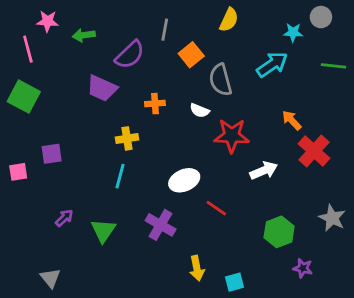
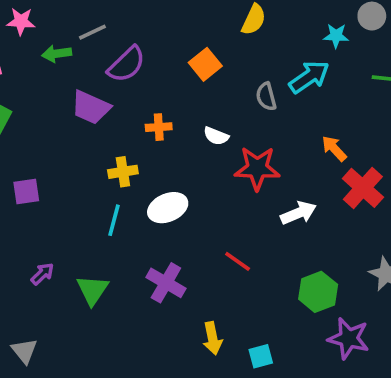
gray line: (165, 30) -> (92, 32), moved, turned 55
green arrow: (84, 35) -> (57, 54), moved
gray semicircle: (221, 80) -> (266, 97), moved, size x0.7
white ellipse: (184, 180) -> (168, 208), moved
purple star: (303, 268) -> (349, 338), size x1.6

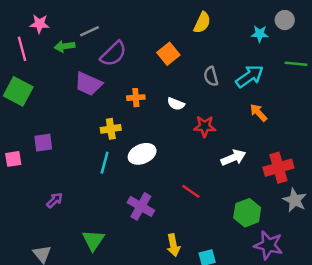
cyan arrow: (309, 77) -> (250, 76), moved
red star: (257, 168) -> (205, 126), size x0.7
red cross: (363, 188) -> (278, 168), moved, turned 32
green triangle: (92, 290) -> (93, 240), moved

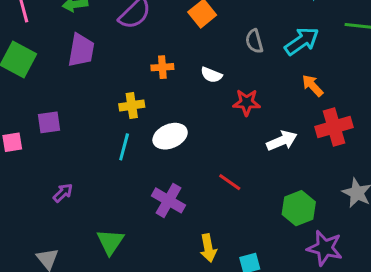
purple trapezoid: (88, 84) -> (81, 50), moved, turned -104
red cross: (278, 168) -> (334, 127), moved

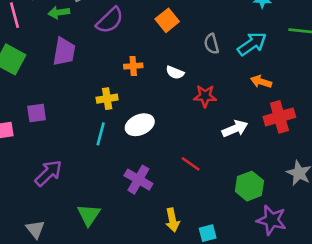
orange arrow: (313, 86) -> (261, 82), turned -30
purple arrow: (63, 193) -> (48, 173), size x1.6

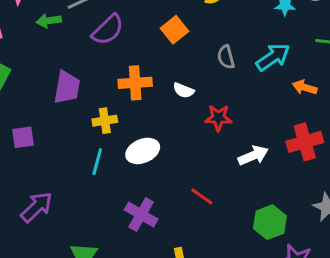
purple trapezoid: (64, 52) -> (67, 87), moved
orange cross: (133, 66) -> (135, 83), size x1.5
orange arrow: (261, 82) -> (305, 87), moved

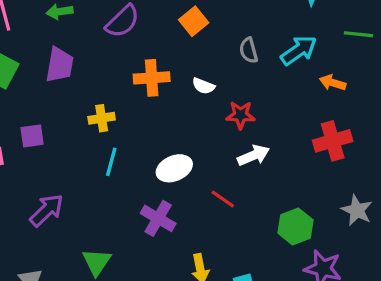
purple trapezoid: (67, 87) -> (60, 65), moved
yellow cross: (105, 121) -> (102, 118), moved
white ellipse: (143, 151) -> (174, 168), moved
white arrow: (253, 156) -> (253, 155), moved

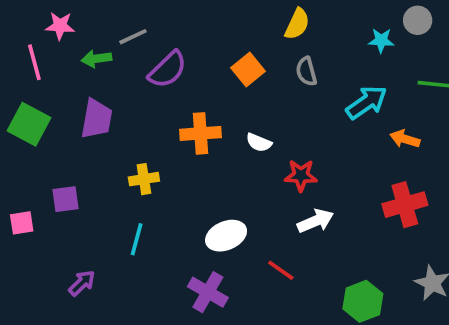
gray semicircle: (249, 50) -> (306, 71), moved
cyan line: (111, 162) -> (137, 239), moved
purple arrow: (47, 210) -> (82, 283), size x0.7

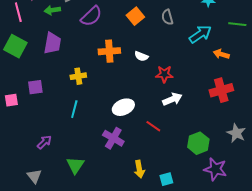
purple arrow: (82, 283) -> (44, 142), moved

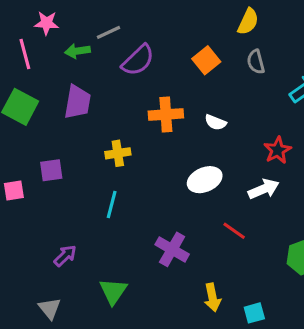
red star: (164, 74) -> (278, 150), moved, turned -30
white ellipse: (123, 107) -> (205, 180), moved

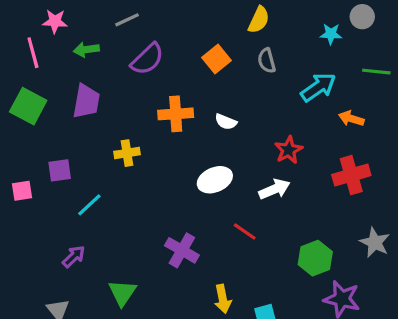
gray line: (109, 32) -> (127, 20), moved
cyan line: (112, 204) -> (89, 205), moved, turned 32

